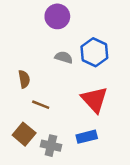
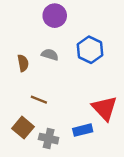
gray semicircle: (64, 57) -> (50, 55), moved
brown semicircle: (24, 79) -> (23, 63), moved
red triangle: (94, 100) -> (105, 108), moved

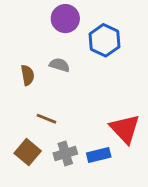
blue hexagon: (90, 50) -> (104, 40), moved
gray cross: (49, 139) -> (65, 153), moved, turned -30

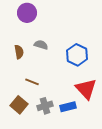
purple circle: (65, 19) -> (27, 13), moved
blue hexagon: (104, 40) -> (77, 55), moved

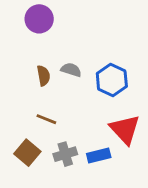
gray semicircle: (41, 45) -> (71, 70), moved
brown semicircle: (19, 52) -> (43, 76), moved

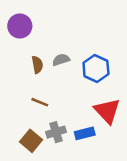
purple circle: (39, 19) -> (20, 26), moved
gray semicircle: (71, 70) -> (61, 60), turned -35
brown square: (27, 153) -> (31, 141), moved

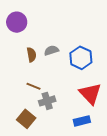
gray cross: (56, 132) -> (47, 101), moved
blue rectangle: (85, 133) -> (82, 121), moved

